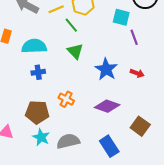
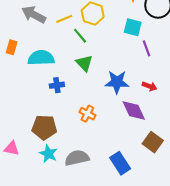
blue star: (106, 69) -> (117, 82), turned -30
blue cross: (38, 72) -> (57, 85), moved
orange cross: (66, 99) -> (87, 114), moved
purple diamond: (107, 106) -> (134, 110), moved, turned 45

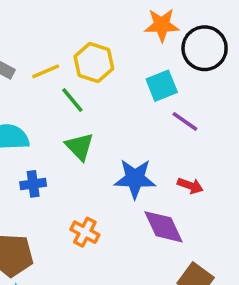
cyan square: (133, 27) -> (162, 86), turned -36
purple line: (146, 48) -> (185, 121), turned -35

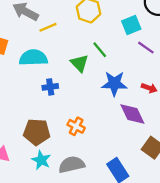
yellow line: (46, 71) -> (48, 27), moved
green line: (72, 100) -> (100, 50), moved
orange cross: (85, 232) -> (76, 126), moved

